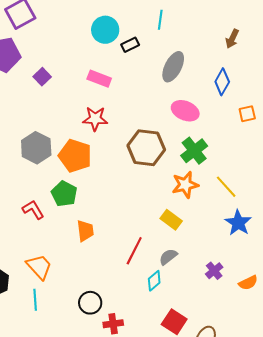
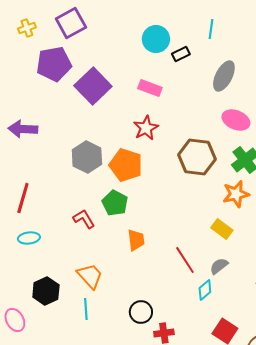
purple square: (42, 77) -> (93, 86), size x2.0
red star: (95, 119) -> (146, 128), turned -30
red line: (134, 251) -> (185, 260), turned -60

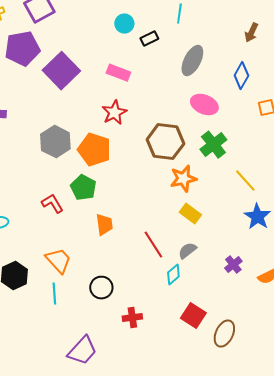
cyan circle: (156, 39) -> (124, 24), size x0.7
orange star: (236, 194) -> (183, 179), moved
black circle: (141, 312) -> (101, 288), moved

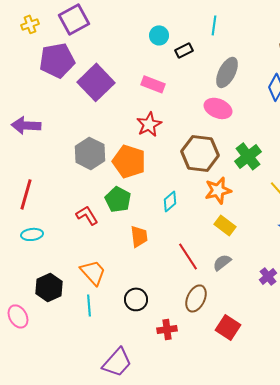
pink ellipse: (204, 105) -> (218, 108), moved
cyan diamond: (173, 275) -> (170, 201), moved
brown ellipse: (224, 334) -> (196, 298), moved

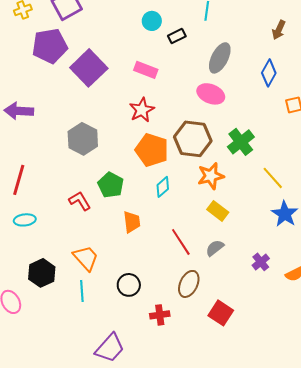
orange pentagon: (129, 161) -> (152, 150), moved

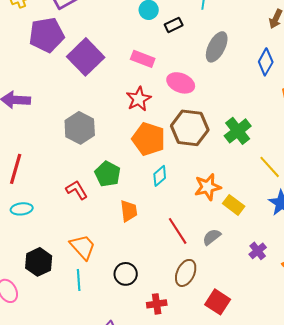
pink ellipse: (211, 94) -> (181, 83), moved
orange star: (211, 176) -> (208, 187), moved
yellow rectangle: (218, 211) -> (234, 205), moved

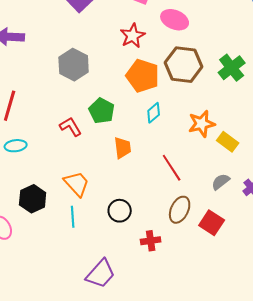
gray semicircle: (212, 237) -> (221, 182), moved
red square: (218, 302) -> (212, 223), moved

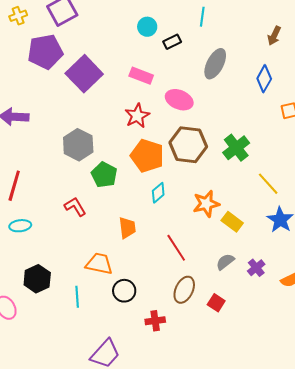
green pentagon: (102, 111) -> (104, 175), moved
orange trapezoid: (77, 184) -> (99, 264), moved, turned -36
red square: (212, 223) -> (216, 303), size x0.7

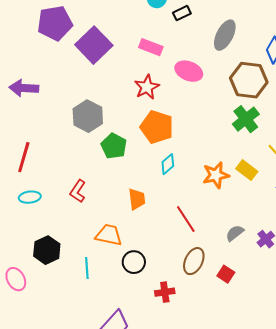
brown hexagon: (188, 145) -> (249, 80), moved
red L-shape: (75, 207) -> (78, 191), moved, turned -115
yellow rectangle: (232, 222) -> (247, 170), moved

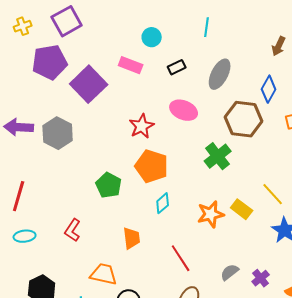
black rectangle: (182, 13) -> (177, 67), moved
pink rectangle: (151, 47) -> (131, 65), moved
gray hexagon: (88, 116) -> (58, 133), moved
green cross: (246, 119) -> (218, 156), moved

